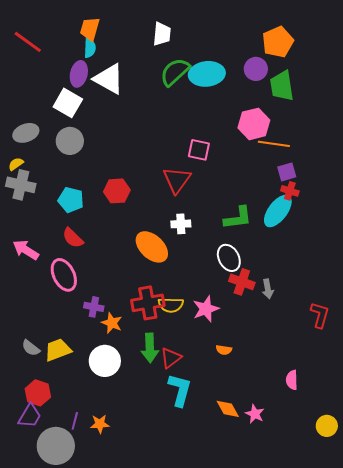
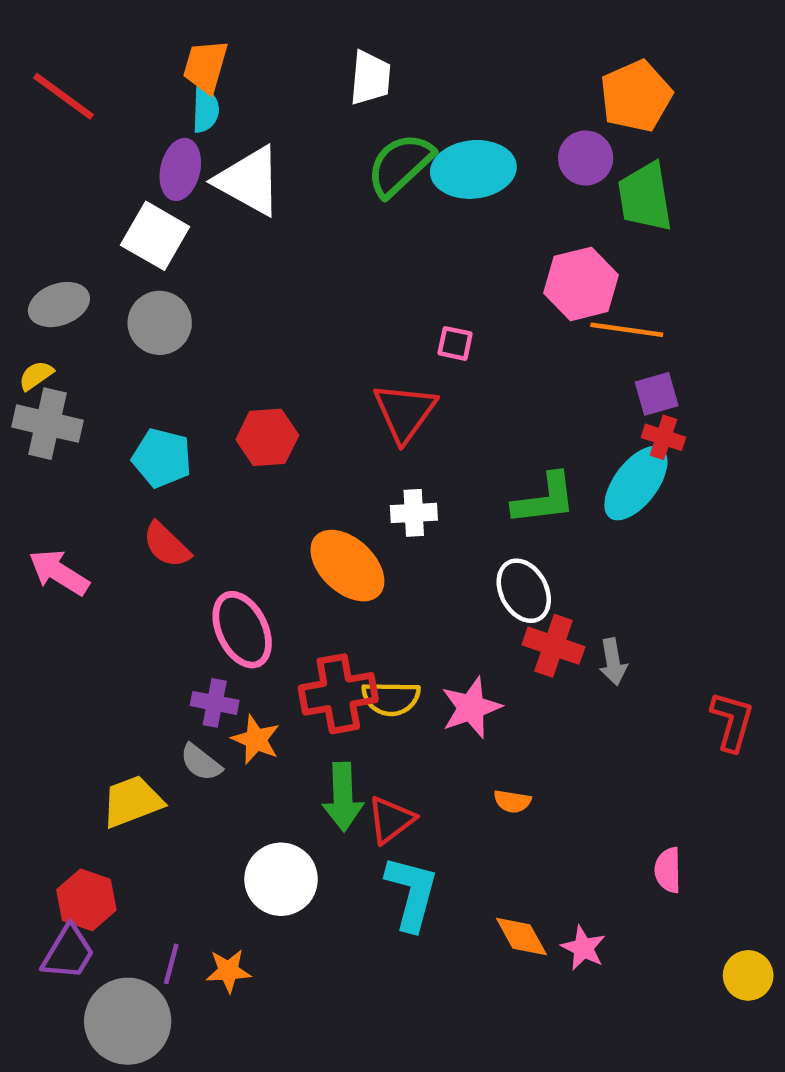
pink square: (199, 150) -> (455, 343), size x0.7
pink ellipse: (64, 275) -> (242, 630), moved
gray semicircle: (31, 348) -> (201, 762), moved
white circle: (105, 361) -> (281, 879), moved

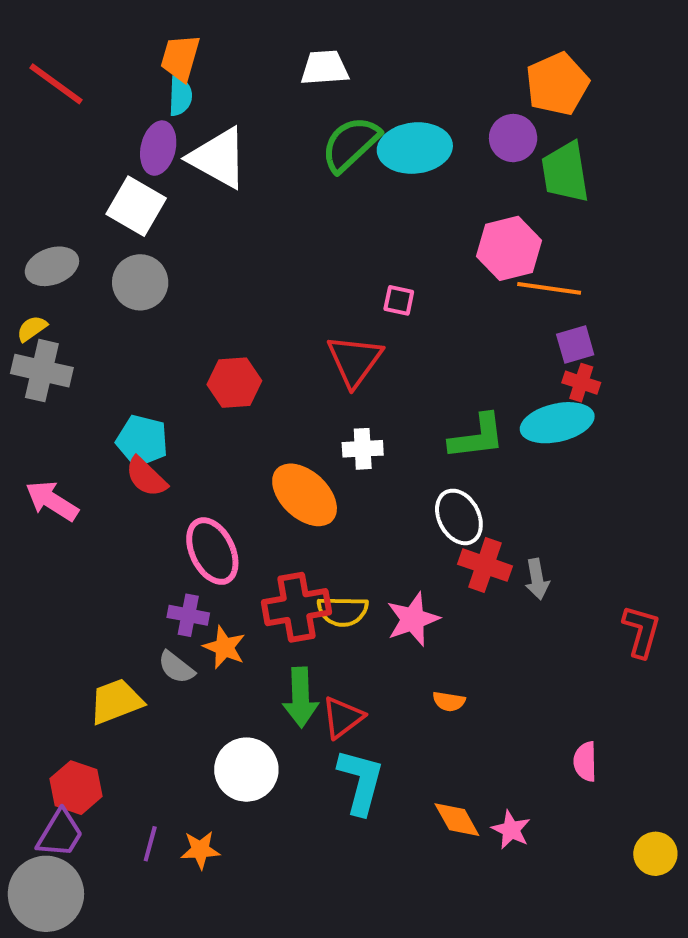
white trapezoid: (370, 78) -> (325, 68), turned -99
cyan pentagon: (162, 458) -> (142, 441), moved
cyan ellipse: (636, 483) -> (557, 423), turned 40
gray circle: (128, 1021) -> (46, 894), moved

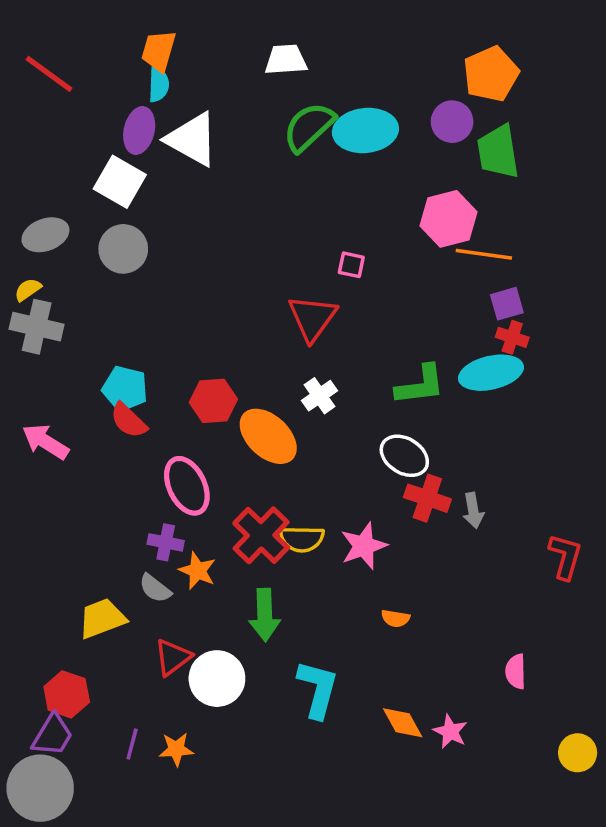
red hexagon: (234, 383) -> (213, 401), moved
white cross: (363, 449) -> (319, 396), turned -32
white ellipse: (459, 517) -> (404, 456), turned -30
red cross: (297, 607) -> (261, 535), turned -36
red triangle: (343, 717) -> (173, 657), moved

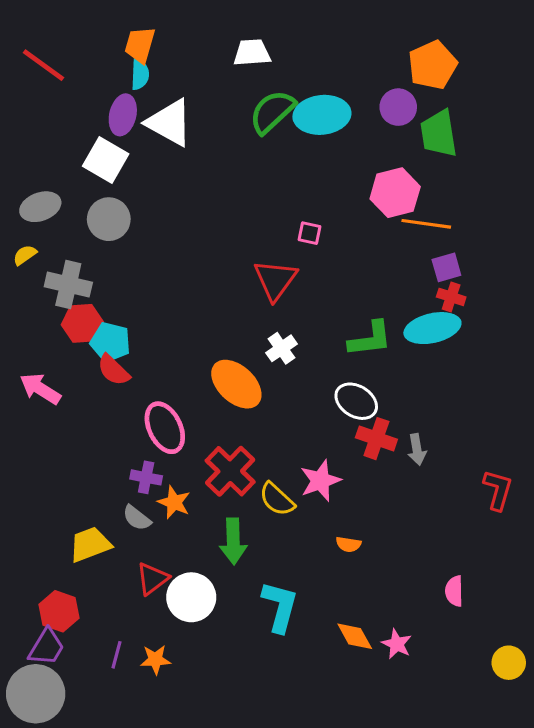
gray cross: (37, 327) -> (68, 284), moved
red hexagon: (213, 401) -> (82, 323), moved
yellow semicircle: (302, 539) -> (277, 499), moved, turned 42

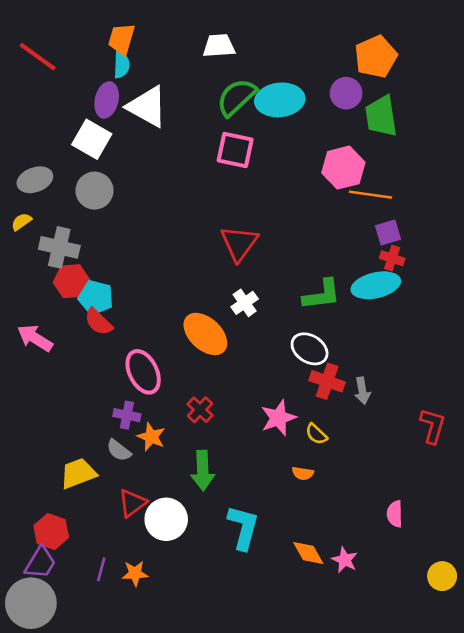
pink square: (310, 233) -> (235, 150), moved, size x1.8
red cross: (230, 471) -> (200, 410), size x0.6
yellow semicircle: (277, 499) -> (316, 434), moved, size x0.7

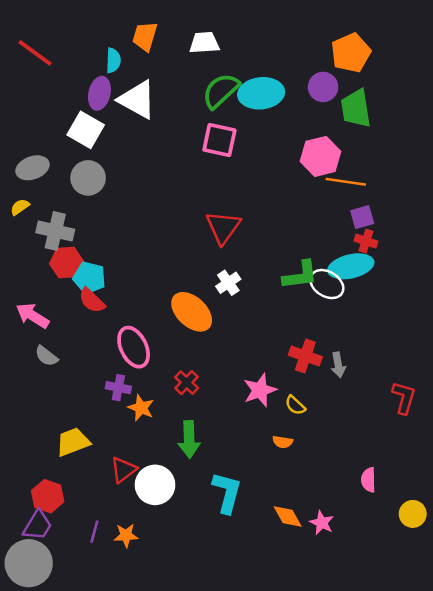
orange trapezoid: (122, 39) -> (145, 36), moved
white ellipse: (310, 349) -> (327, 284), moved
gray semicircle: (119, 450) -> (46, 356), moved
yellow circle: (442, 576) -> (413, 514), moved

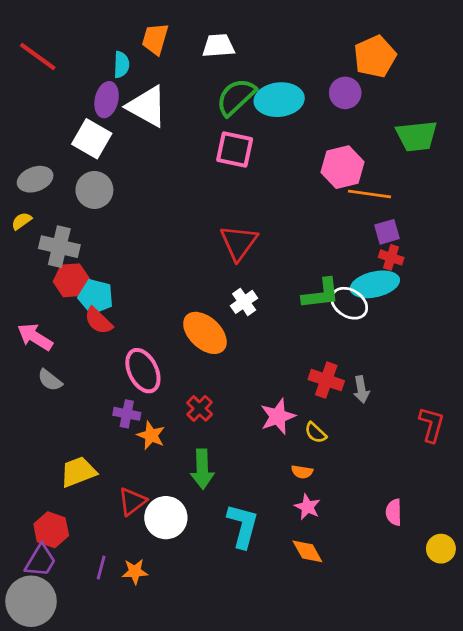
green trapezoid: (356, 108) -> (417, 136), moved, turned -87
pink star: (322, 523) -> (307, 507), moved

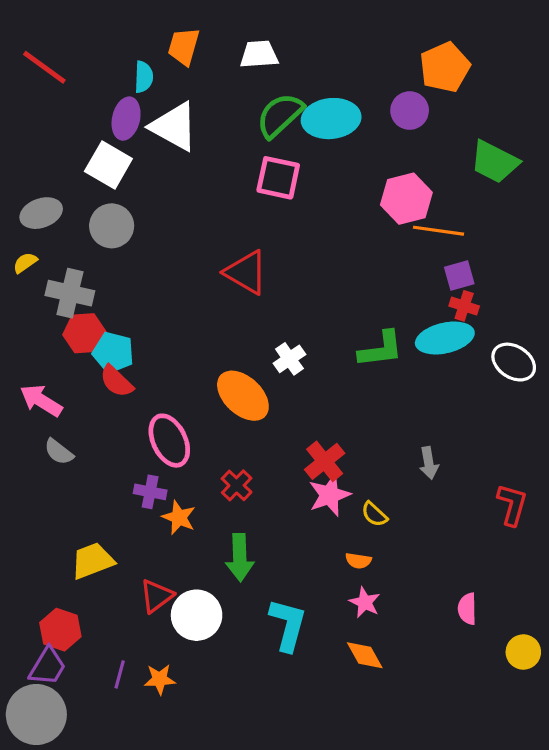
green trapezoid: (417, 136) -> (494, 162), turned 33
red triangle: (239, 243) -> (246, 272), moved, turned -36
white ellipse: (349, 303) -> (514, 362), moved
red cross: (326, 380) -> (325, 461), moved, turned 32

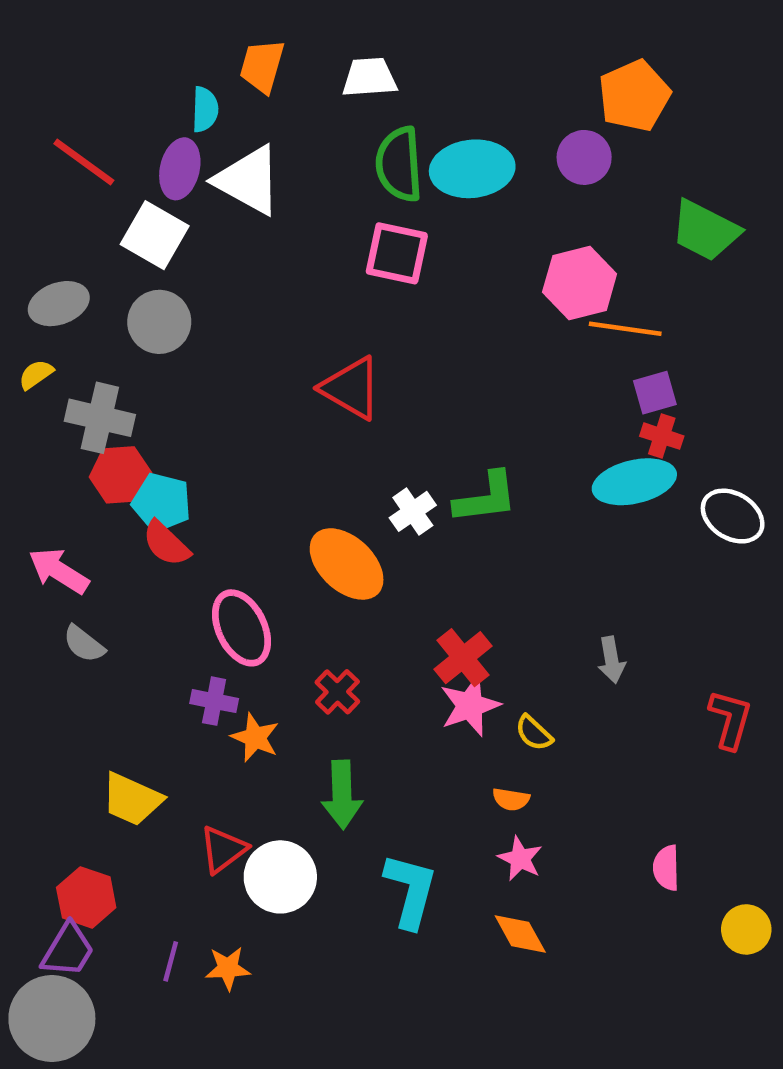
red line: (44, 67) -> (84, 162), moved
green semicircle: (280, 115) -> (399, 164), turned -51
green L-shape: (381, 349) -> (486, 498), moved
yellow trapezoid: (92, 561) -> (132, 799), turned -135

